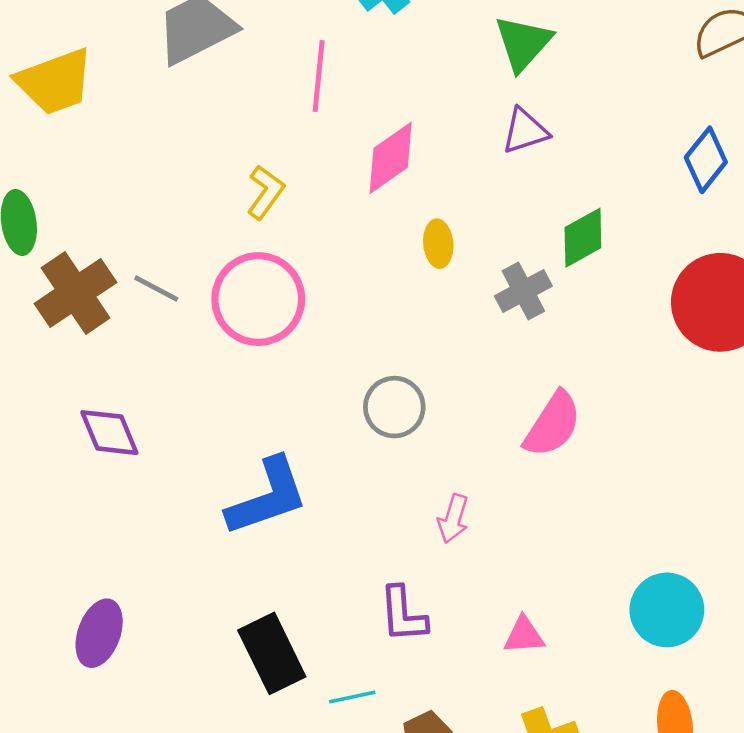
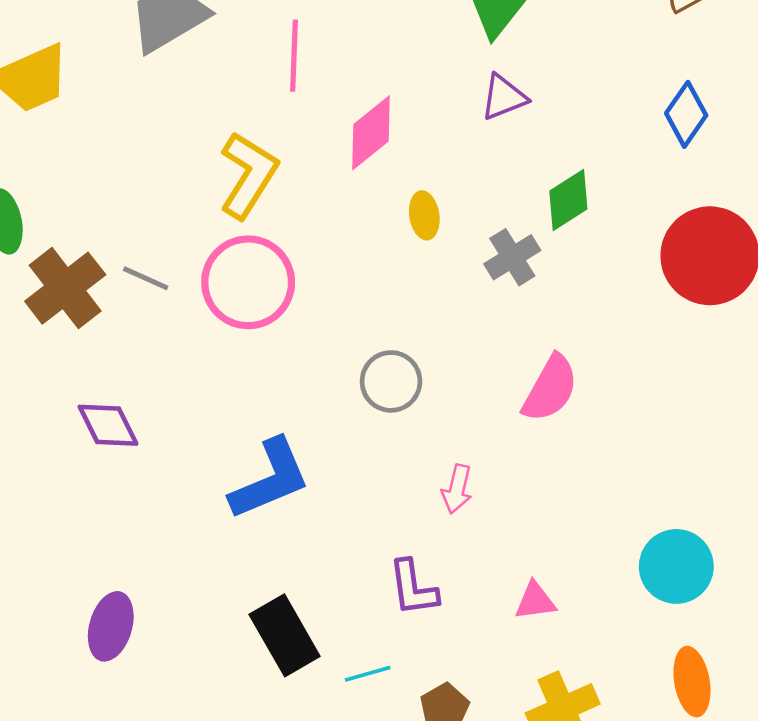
yellow L-shape: (265, 192) -> (248, 175), size x1.6

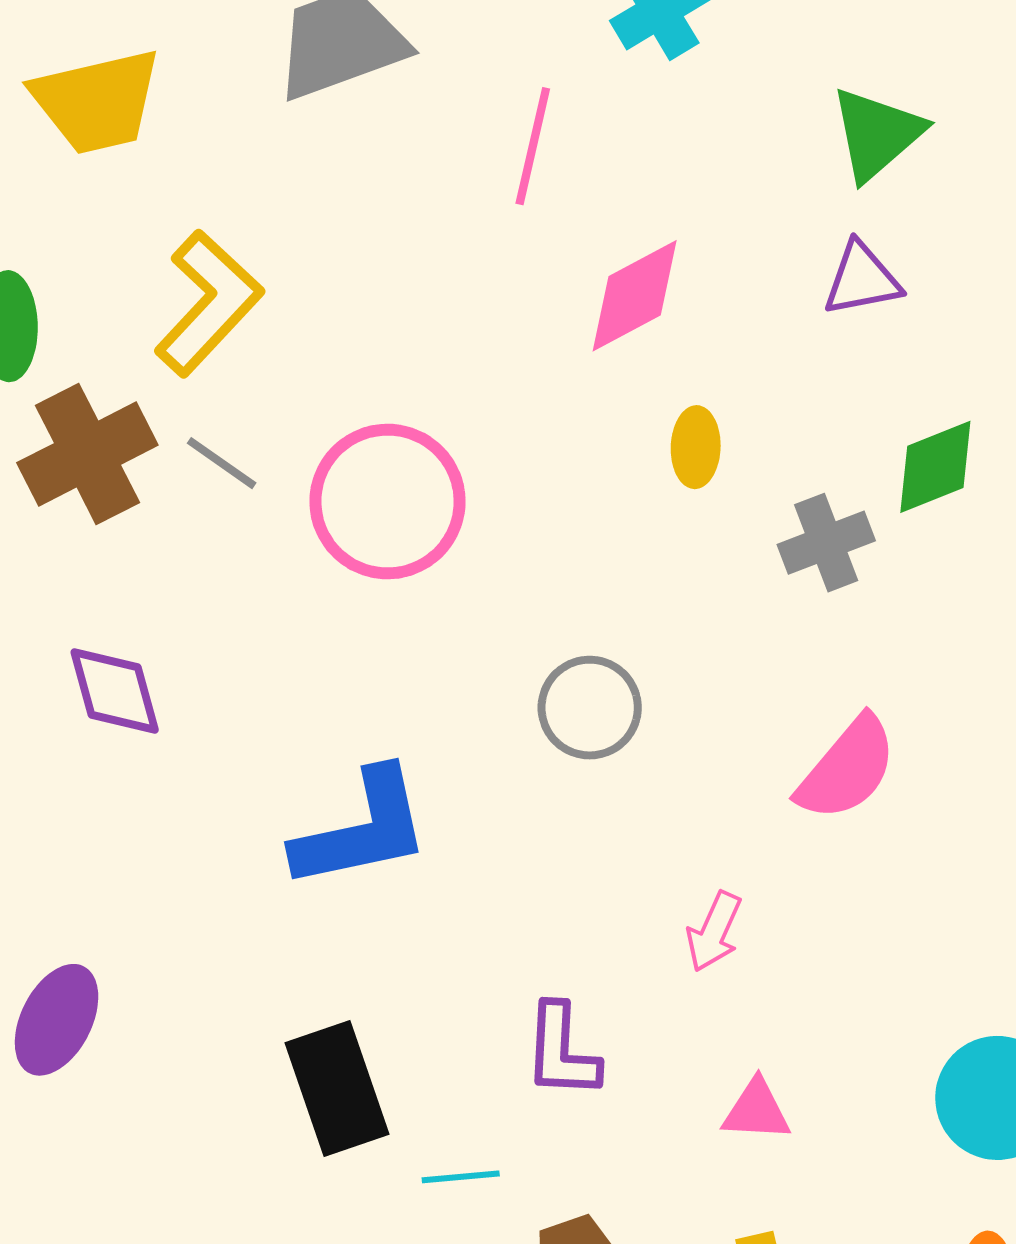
yellow L-shape: (248, 175) -> (208, 303), moved
pink arrow: (457, 489) -> (714, 932), moved

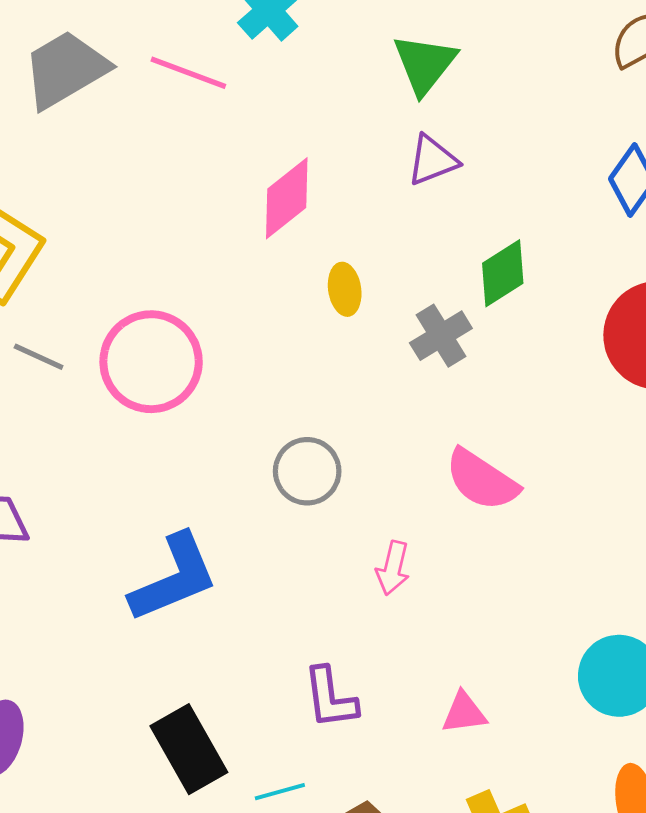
pink line: (533, 146) -> (188, 73), moved, turned -72
pink semicircle: (847, 769) -> (482, 480), turned 94
pink arrow: (714, 932) -> (393, 568), moved

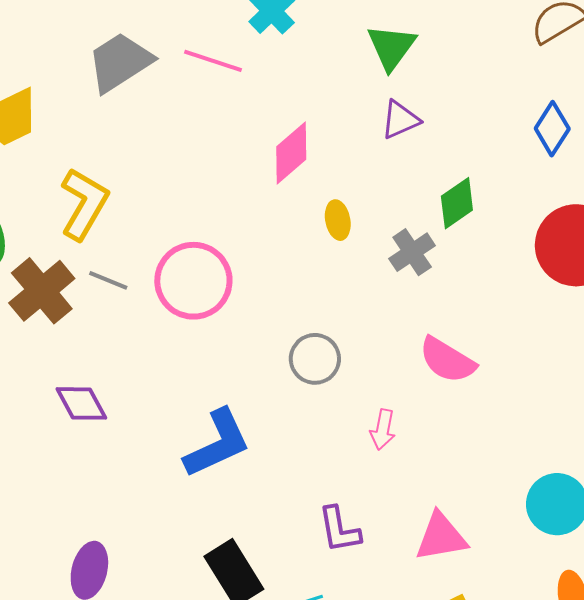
pink triangle: (464, 713) -> (441, 537), size x1.5

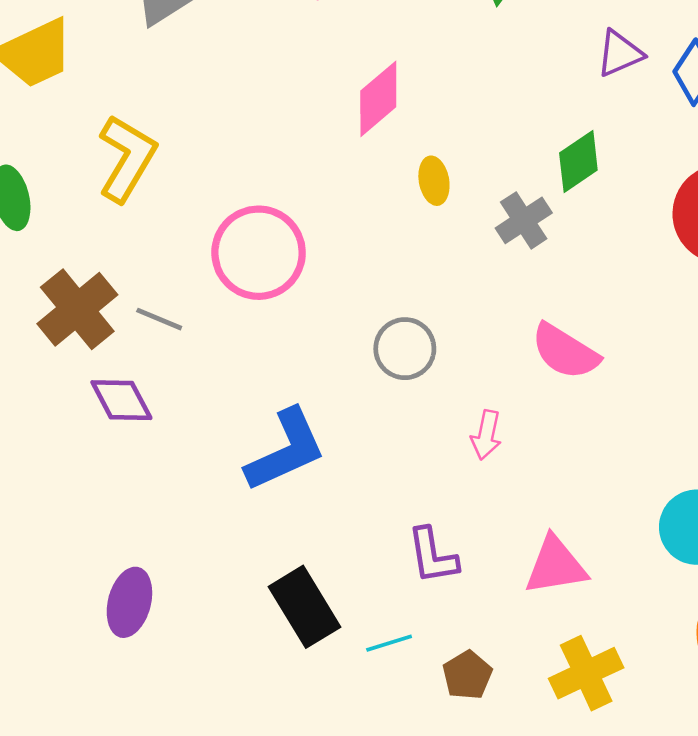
purple triangle: (400, 120) -> (620, 53), moved
gray line: (108, 280) -> (159, 319), moved
brown cross: (42, 291) -> (77, 309), moved

